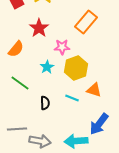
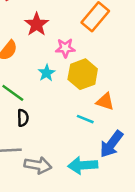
cyan line: (72, 98) -> (85, 119), moved
black semicircle: (45, 103) -> (23, 118), moved

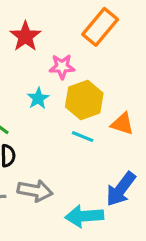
orange triangle: (105, 102) -> (122, 124), moved
cyan line: (85, 119) -> (83, 137), moved
gray arrow: (38, 165) -> (35, 191), moved

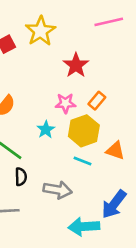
orange rectangle: (100, 27) -> (97, 101), moved, size x0.6
red star: (25, 36) -> (76, 65), moved
gray arrow: (35, 191) -> (58, 190), moved

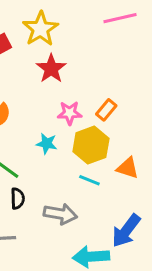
red star: (76, 65) -> (51, 69), moved
cyan star: (46, 129) -> (47, 144), turned -30

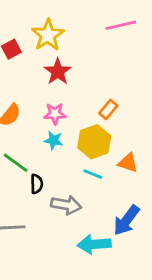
pink star: (70, 113) -> (55, 114), moved
black semicircle: (18, 199) -> (37, 184), moved

